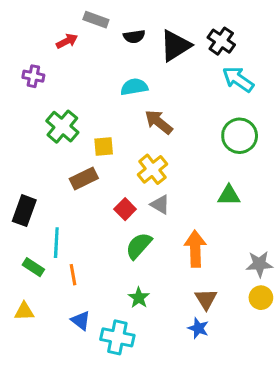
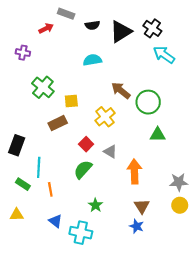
brown arrow: (159, 122) -> (121, 90), moved
green circle: (240, 136) -> (148, 102), moved
gray triangle: (160, 204) -> (110, 152), moved
green semicircle: (139, 246) -> (83, 169), moved

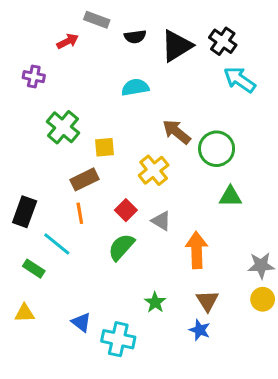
cyan line: (39, 167) -> (57, 244), turned -54
orange line: (50, 189) -> (80, 213), moved
green star: (96, 205) -> (155, 302), moved

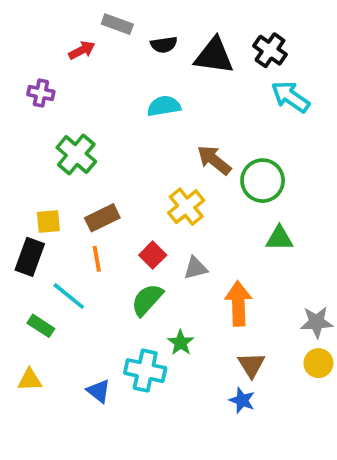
black triangle: (177, 46) -> (214, 56), turned 40
yellow square: (104, 147) -> (48, 222), moved
gray triangle: (161, 221) -> (195, 268), turned -45
green star: (155, 302) -> (181, 343), moved
cyan cross: (118, 339) -> (145, 371), moved

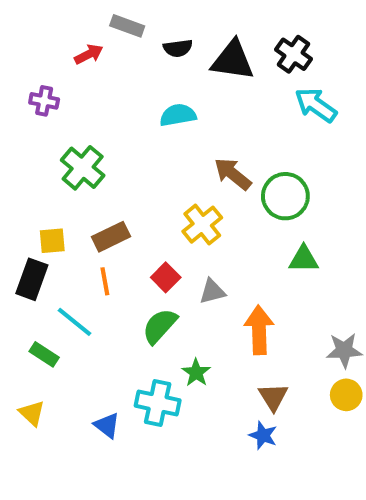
yellow triangle: (30, 380) -> (32, 413), turned 45

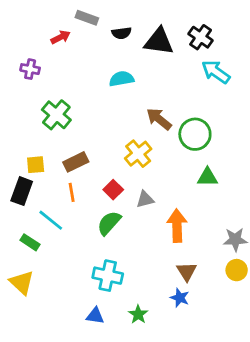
green star: (196, 373) -> (138, 314), moved
yellow triangle: (32, 413) -> (22, 283), size x1.4
blue triangle: (107, 425) -> (95, 316), moved, turned -30

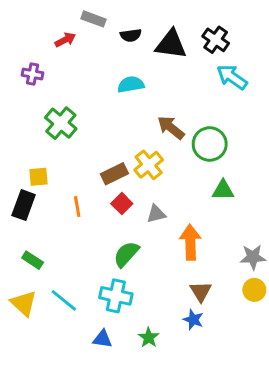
brown rectangle: (76, 162) -> (114, 174), moved
cyan line: (51, 220) -> (64, 300), moved
green semicircle: (109, 223) -> (126, 254), moved

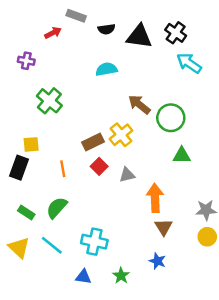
green semicircle: (126, 254) -> (57, 208), moved
brown triangle: (201, 291) -> (164, 227), moved

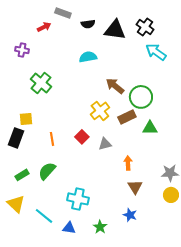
brown rectangle: (93, 142) -> (127, 117), moved
orange arrow: (155, 198) -> (128, 163), size x0.6
green rectangle: (26, 212) -> (22, 175), turned -64
cyan line: (52, 245) -> (44, 216), moved

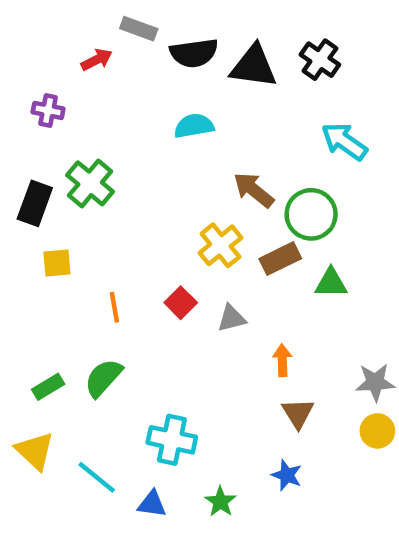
black semicircle: (88, 24) -> (194, 53), size x1.5
cyan arrow: (156, 52) -> (344, 141), moved
black rectangle: (16, 138) -> (35, 203), moved

